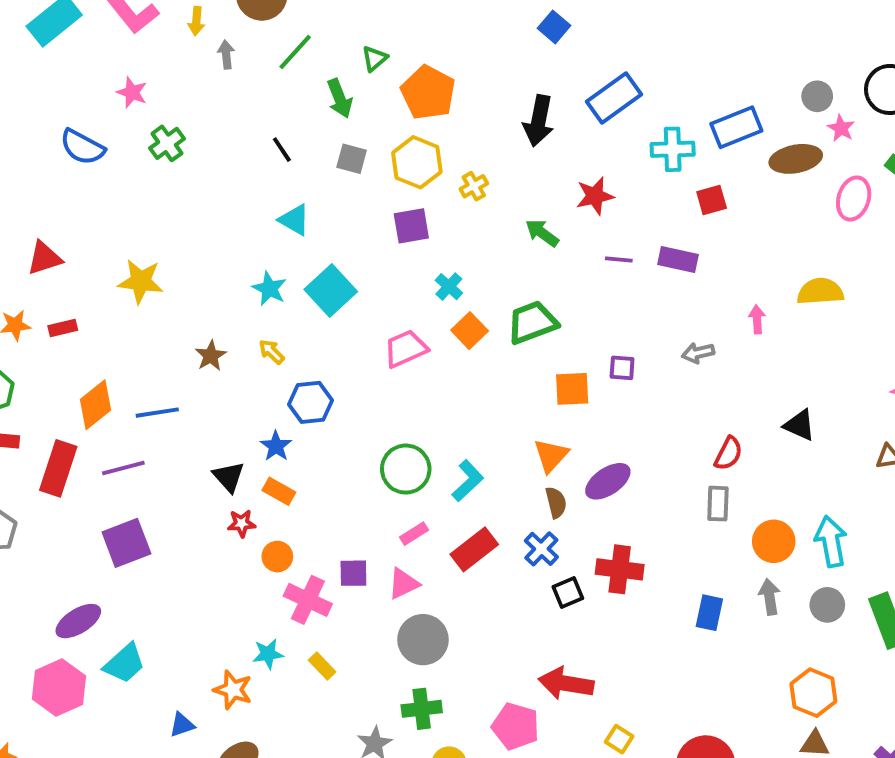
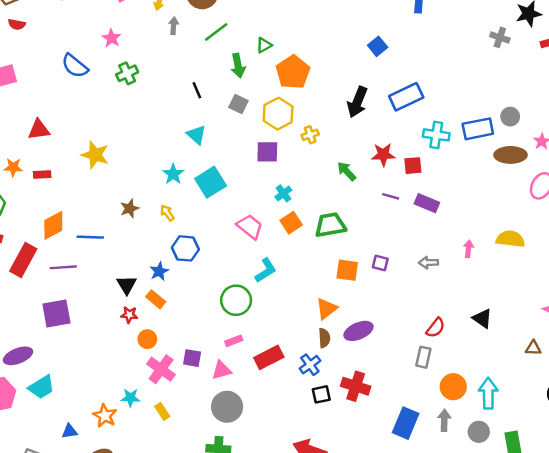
gray circle: (817, 96) -> (510, 117), moved
red square: (712, 200) -> (413, 166), moved
pink trapezoid: (406, 349) -> (250, 226), turned 52
cyan L-shape: (468, 481) -> (266, 270), moved
blue rectangle: (709, 613) -> (406, 423), size x1.4

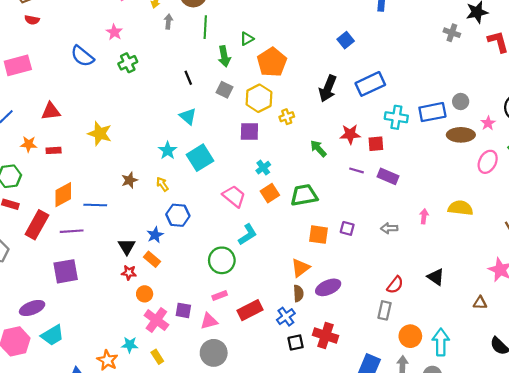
green line: (216, 32) -> (205, 27), turned -50

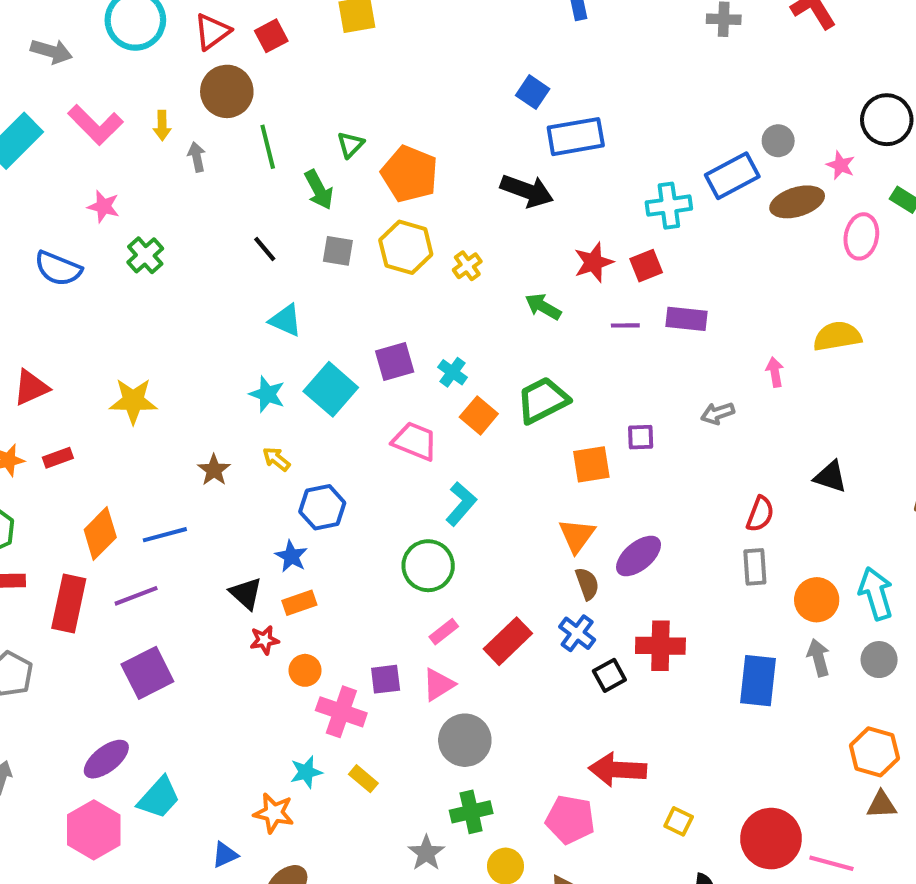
blue rectangle: (370, 84) -> (576, 137), moved, turned 32
black arrow: (328, 88) -> (527, 191), turned -75
purple square: (249, 131) -> (395, 362), moved
orange rectangle: (152, 259) -> (299, 603), turned -42

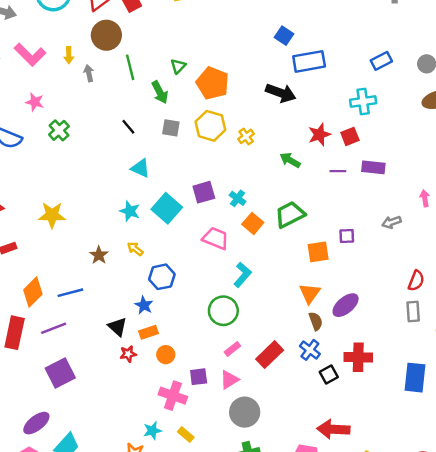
blue rectangle: (732, 176) -> (381, 61), moved, size x0.7
orange circle: (305, 670) -> (166, 355), moved

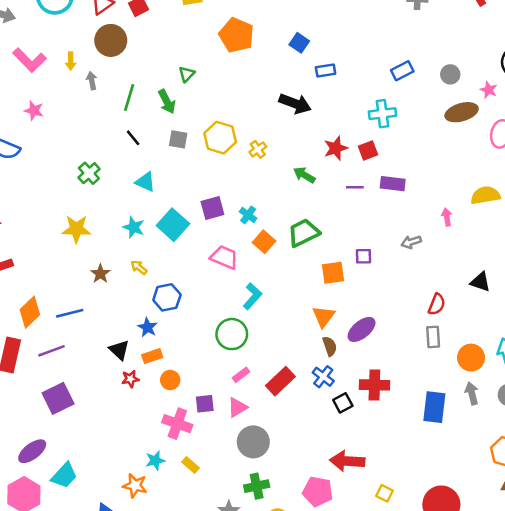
blue rectangle: (309, 61) -> (326, 71), size x0.6
green line: (130, 67) -> (129, 98), moved, turned 30
orange pentagon: (213, 83) -> (237, 35), moved
green cross: (59, 130) -> (89, 173), moved
yellow star: (52, 215) -> (76, 229), moved

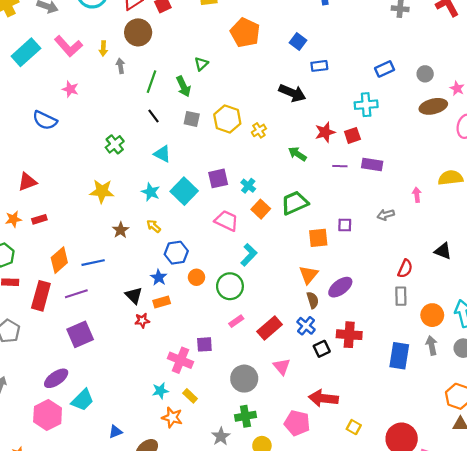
orange circle: (170, 380) -> (196, 277), moved
pink triangle: (237, 407) -> (282, 367), moved, turned -42
orange star: (135, 486) -> (172, 417), moved

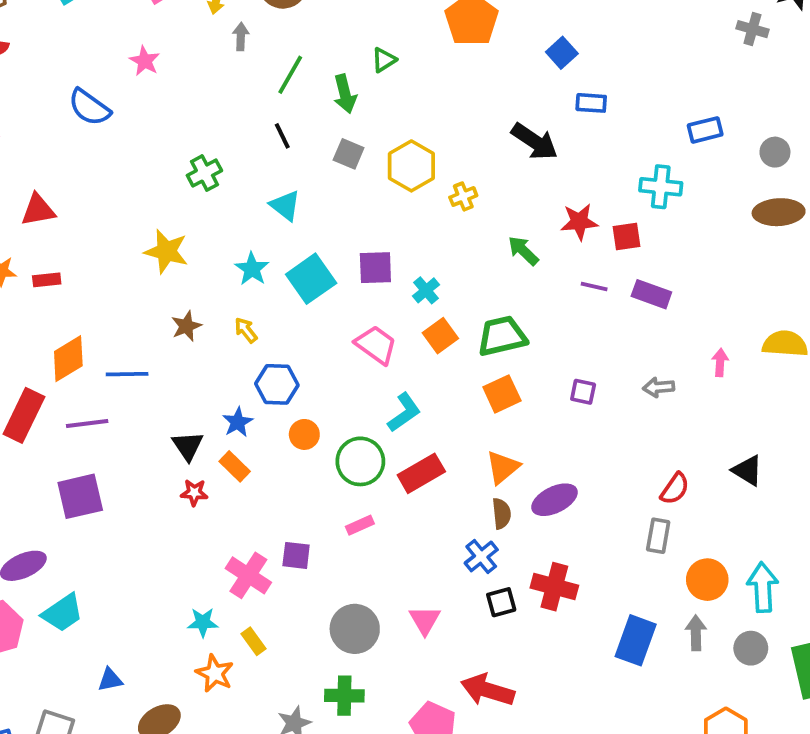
orange square: (318, 238) -> (502, 394), moved, turned -30
orange rectangle: (162, 302) -> (235, 466), turned 49
red rectangle: (270, 328) -> (421, 473), moved

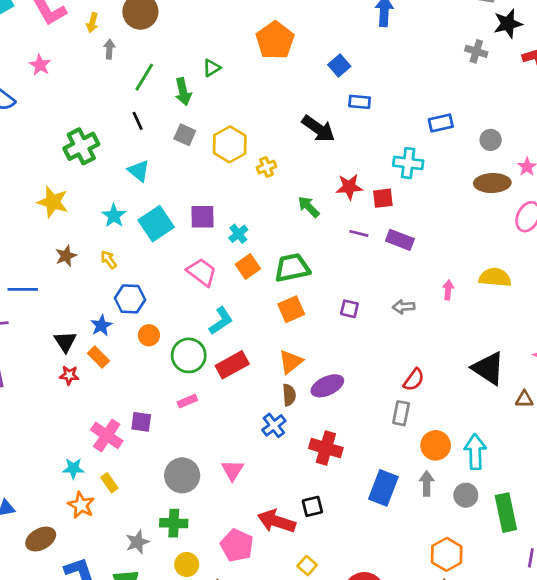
green cross: (204, 173) -> (81, 146), size x1.4
black triangle: (747, 470) -> (488, 368), moved, size x1.5
black square: (501, 602) -> (312, 506), moved

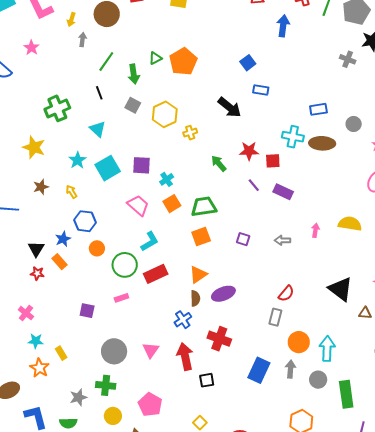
orange pentagon: (275, 40) -> (183, 62), moved
brown ellipse: (492, 183) -> (322, 143), moved
purple line: (359, 233) -> (254, 185), turned 32
pink cross: (107, 435) -> (26, 313), moved, size x0.7
red arrow: (276, 521) -> (185, 357), moved, turned 56

